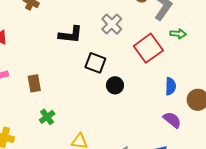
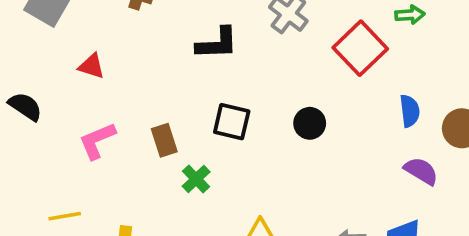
black square: (95, 63) -> (232, 122), moved
green cross: (47, 117) -> (196, 179), moved

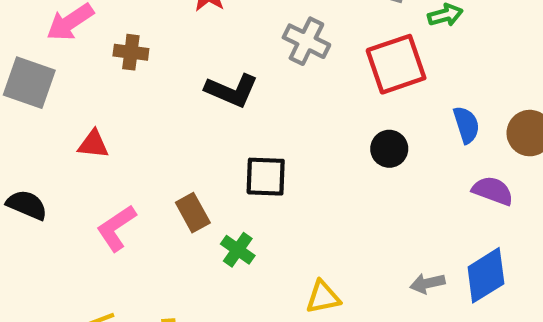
black L-shape: (217, 43) -> (232, 90), turned 36
red square: (360, 48) -> (396, 64), turned 36
black circle: (310, 123) -> (389, 149), moved

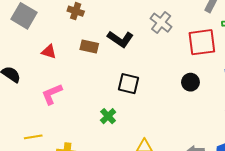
brown rectangle: (193, 213) -> (89, 46), moved, turned -60

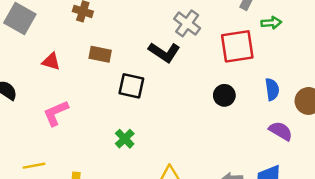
black L-shape: (120, 39) -> (164, 52), moved
black square: (129, 84) -> (131, 86), moved

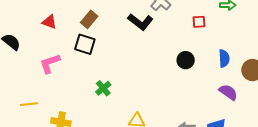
red square: (237, 46) -> (199, 22), size x0.5
brown rectangle: (100, 54) -> (89, 19), turned -66
black square: (131, 86) -> (85, 44), moved

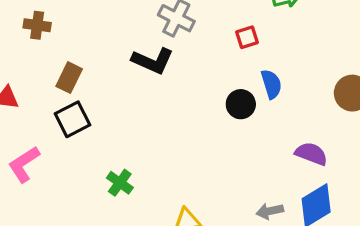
black square: (85, 44) -> (72, 119), turned -30
blue semicircle: (224, 58) -> (271, 84), moved
purple semicircle: (228, 92) -> (311, 154), moved

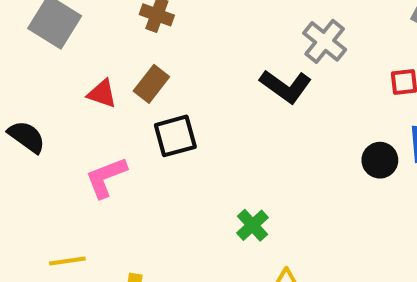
brown rectangle: (69, 78) -> (151, 84), moved
green cross: (120, 183) -> (252, 225), moved

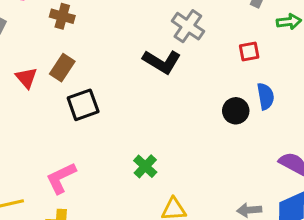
red triangle: (102, 94) -> (26, 78), turned 35
pink L-shape: (106, 177) -> (61, 178), moved

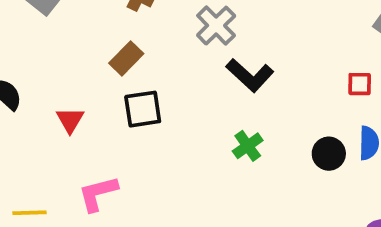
gray cross: (188, 26) -> (216, 26), moved
red triangle: (26, 78) -> (70, 120), moved
green cross: (145, 166) -> (248, 146), moved

